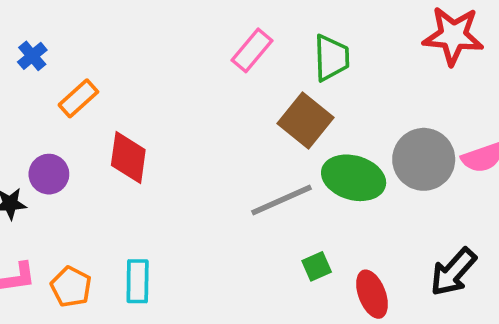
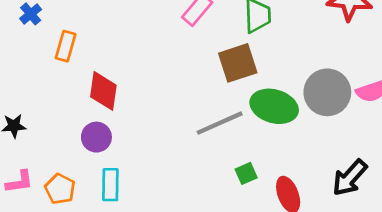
orange rectangle: (78, 98) -> (66, 46), turned -32
brown square: (306, 121) -> (238, 63), turned 33
purple circle: (49, 174) -> (96, 137), moved

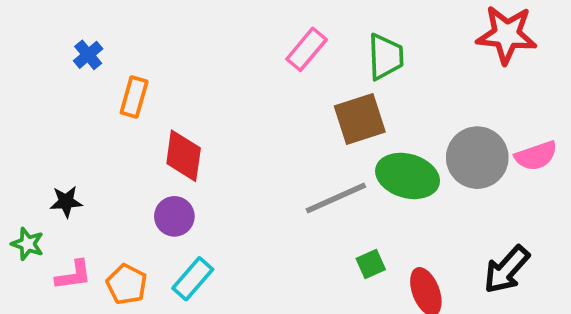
cyan rectangle: (110, 185) -> (193, 279), turned 40

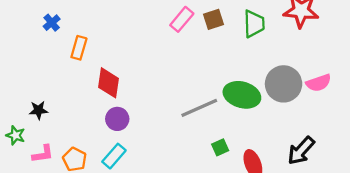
green trapezoid: (385, 57) -> (254, 24), moved
brown square: (360, 119) -> (214, 19), moved, size x0.7
purple circle: (174, 216) -> (117, 119), moved

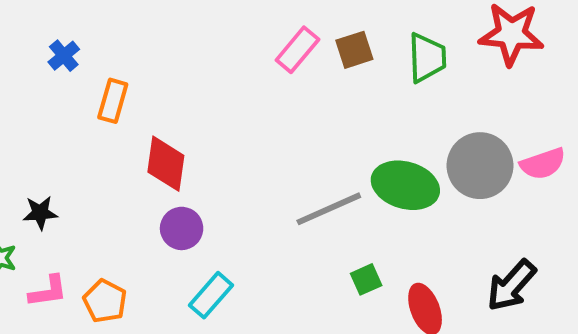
cyan rectangle: (114, 156) -> (211, 295), moved

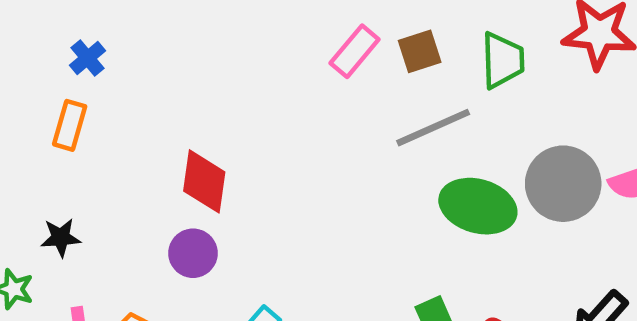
orange rectangle: (113, 101) -> (70, 125), moved
gray line: (329, 209) -> (433, 128), moved
purple circle: (182, 228) -> (193, 253), moved

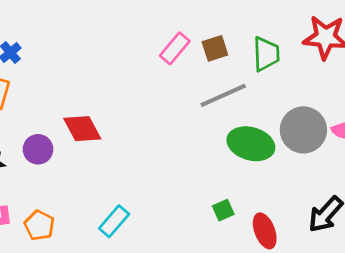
red diamond: (204, 181) -> (82, 129), turned -36
purple circle: (193, 253) -> (38, 149), moved

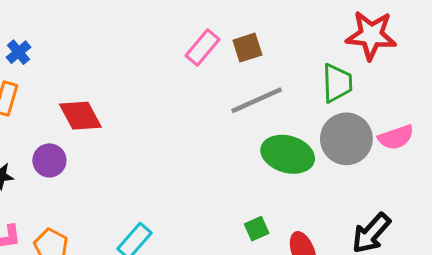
green trapezoid: (266, 54) -> (337, 83), moved
red diamond: (82, 129) -> (80, 116), moved

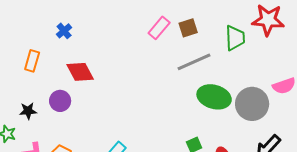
blue cross: (19, 52) -> (64, 31), moved
green trapezoid: (337, 83) -> (235, 38), moved
gray circle: (346, 139) -> (252, 104), moved

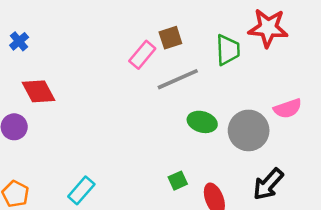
pink rectangle: (159, 28) -> (142, 55), moved
green ellipse: (214, 97) -> (202, 122), size x0.7

